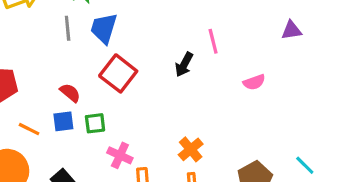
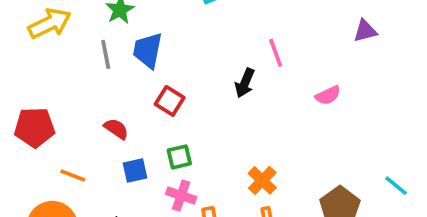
red square: (118, 73) -> (170, 101), size x0.7
blue square: (63, 121) -> (135, 171), moved
green square: (95, 123) -> (179, 157), moved

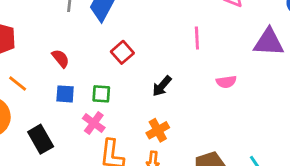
purple triangle: (365, 31) -> (269, 42), size x1.6
black arrow: (245, 83) -> (162, 86), moved
red square: (170, 101) -> (122, 52), moved

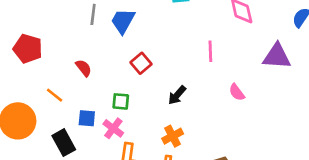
pink semicircle: (226, 82) -> (237, 92), turned 60
orange line: (18, 83) -> (55, 95), moved
blue square: (65, 94) -> (87, 118), moved

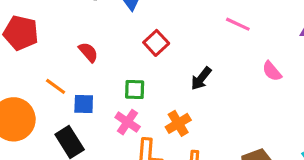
pink line: (210, 51) -> (238, 24), turned -60
blue square: (87, 118) -> (84, 104), moved
orange cross: (173, 136) -> (178, 123), moved

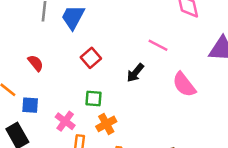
pink semicircle: (272, 71) -> (184, 85), size x1.5
black arrow: (201, 79) -> (135, 73), moved
green square: (135, 90) -> (93, 98), moved

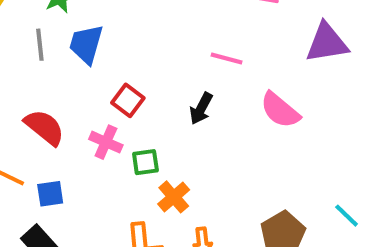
red semicircle: (36, 63) -> (44, 127), size x1.5
pink cross: (65, 121) -> (106, 142), moved

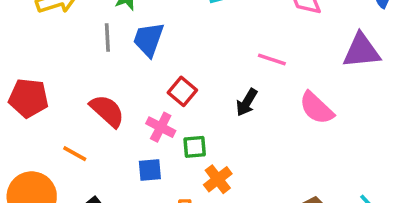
blue square: (50, 194) -> (150, 170), moved

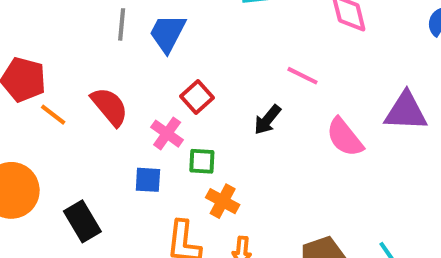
purple triangle: (361, 51) -> (406, 111), moved
orange line: (75, 154) -> (53, 115), moved
orange cross: (218, 179) -> (223, 201), turned -32

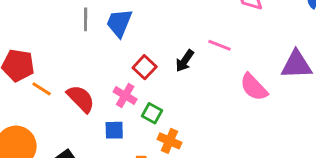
red semicircle: (110, 107) -> (81, 99), moved
black arrow: (267, 120) -> (185, 61), moved
green square: (202, 161) -> (152, 113), turned 30

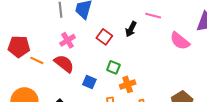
pink cross: (125, 95) -> (68, 40), moved, turned 35
blue square: (114, 130) -> (89, 82), turned 32
orange cross: (169, 141) -> (128, 84), turned -35

